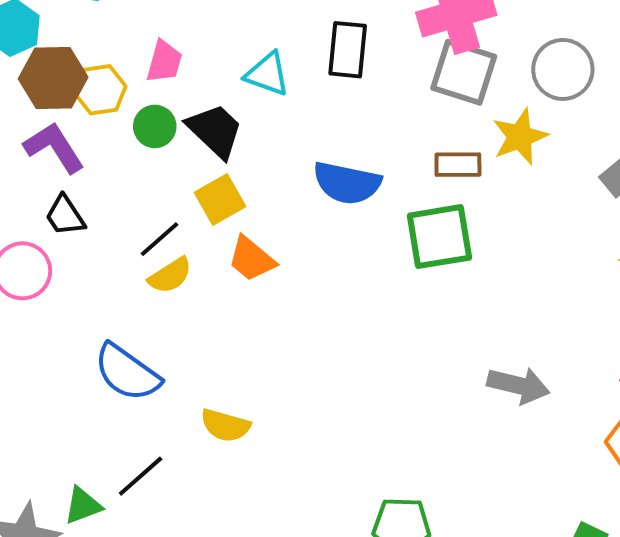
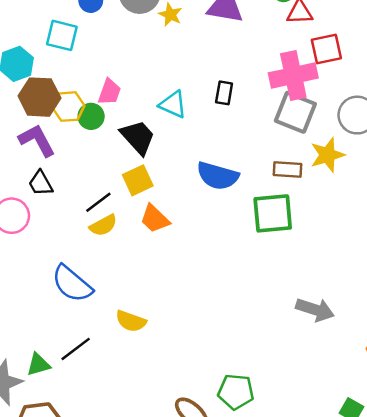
black rectangle: (348, 50) -> (224, 93), size x0.7
green circle: (155, 126) -> (91, 116), moved

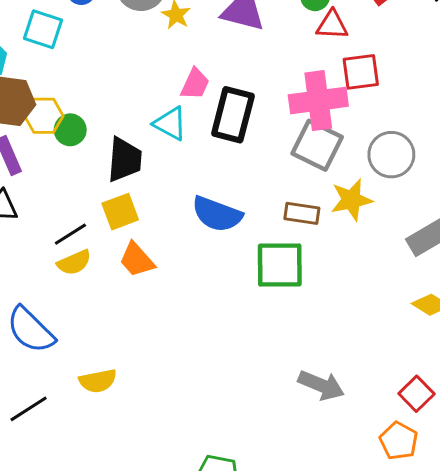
pink trapezoid: (109, 92) -> (195, 84), moved
black rectangle: (224, 93) -> (233, 115), size x1.8
black trapezoid: (138, 137) -> (125, 160), turned 42
yellow semicircle: (131, 321) -> (98, 381), turned -36

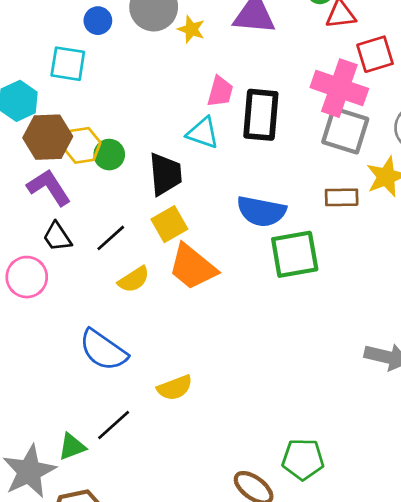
pink cross: (318, 101) -> (339, 88), turned 36
black line: (70, 234) -> (111, 238), moved
orange trapezoid: (137, 260) -> (193, 267), size x1.4
green square: (280, 265) -> (295, 254), moved

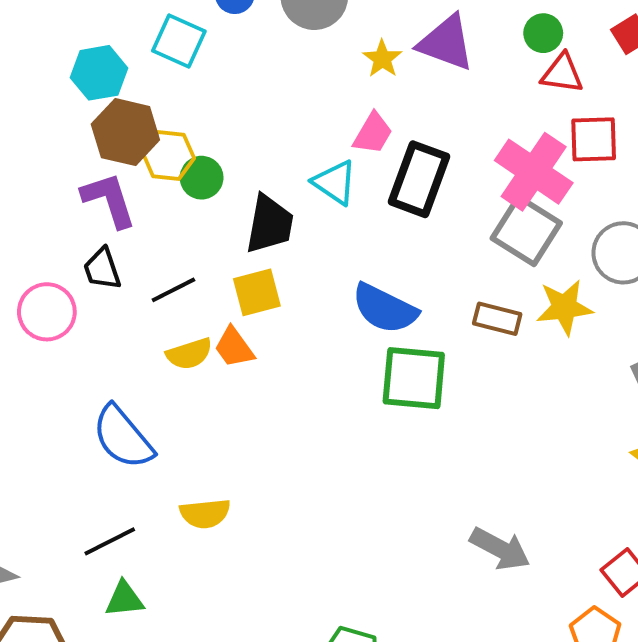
yellow star: (191, 29) -> (382, 59), moved
orange trapezoid: (193, 267) -> (234, 347), moved, size x0.6
green triangle: (72, 447) -> (124, 599), moved

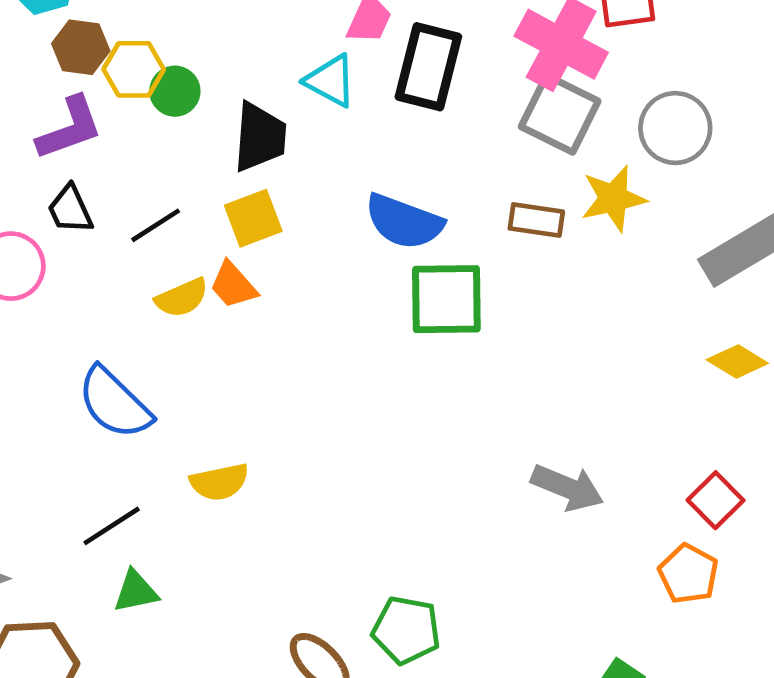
brown hexagon: (125, 132) -> (81, 47), size x0.7
purple L-shape: (109, 200) -> (70, 128), turned 94

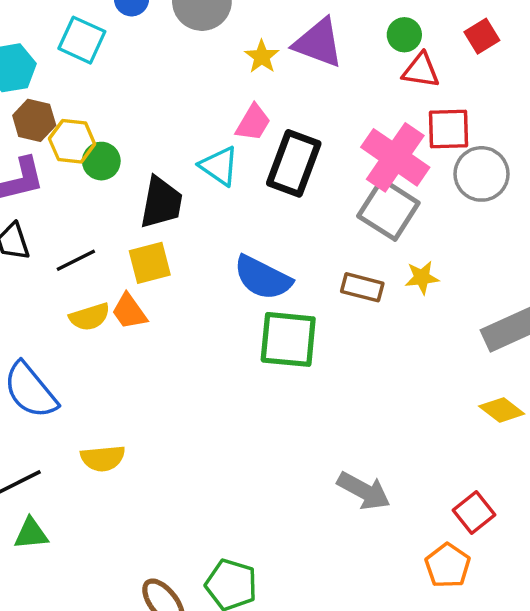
gray circle: (675, 128) -> (481, 174), moved
yellow star: (613, 199) -> (422, 277), size x0.7

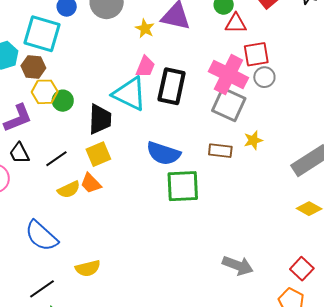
cyan square: (82, 40) -> (42, 34), size x1.4
brown hexagon: (34, 120) -> (33, 67), moved
cyan triangle: (219, 166) -> (130, 94), size x1.5
gray circle: (481, 174) -> (264, 77), moved, size x0.7

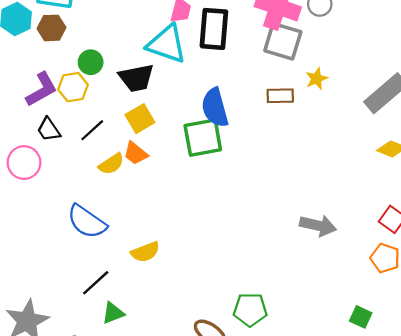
yellow hexagon: (45, 92) -> (73, 87), moved
black trapezoid: (100, 119) -> (136, 78), turned 84
blue semicircle: (163, 153) -> (215, 108), turned 64
green square: (183, 186) -> (203, 138), moved

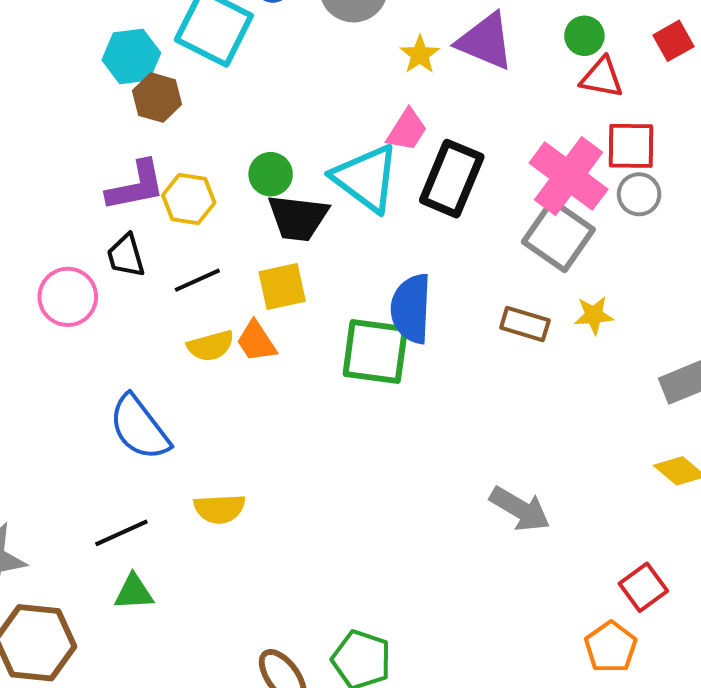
brown hexagon: (51, 28) -> (157, 98), moved
green circle: (91, 62) -> (271, 174), moved
gray arrow: (318, 226) -> (520, 509), moved

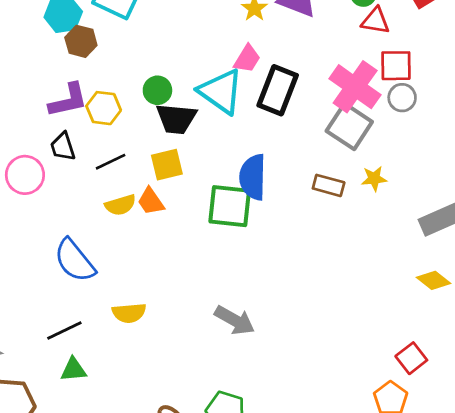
gray arrow: (520, 509) -> (235, 320), moved

